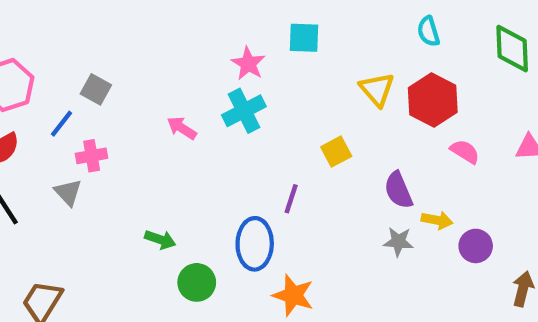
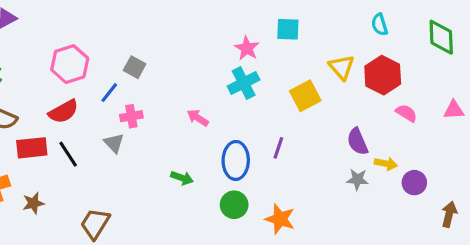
pink arrow: (182, 128) -> (198, 118), moved
yellow square: (336, 152) -> (305, 96), moved, size x1.4
blue ellipse: (255, 244) -> (236, 160), moved
green circle: (197, 282) -> (234, 205), moved

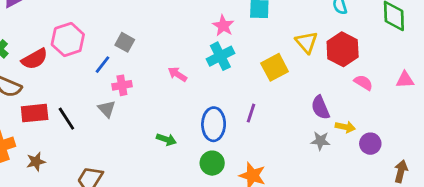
red semicircle: (63, 111) -> (35, 59), moved
pink arrow: (198, 118) -> (177, 74), moved

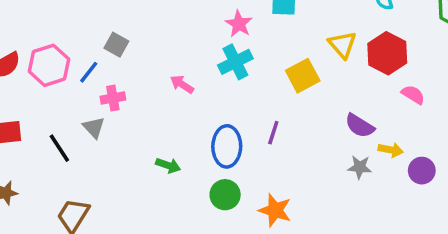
pink hexagon: (68, 40) -> (49, 65), moved
purple semicircle: (320, 108) -> (360, 126), turned -35
black line: (66, 119) -> (59, 148), moved

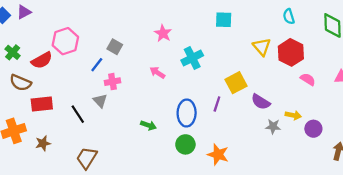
pink star: (239, 24) -> (163, 33), moved
pink hexagon: (49, 65) -> (65, 41), moved
yellow square: (303, 76) -> (236, 83), moved
purple semicircle: (360, 126) -> (261, 102), moved

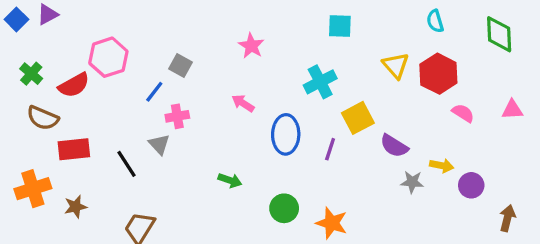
cyan cross: (192, 58) -> (320, 82), moved
blue ellipse: (187, 113) -> (286, 134), moved

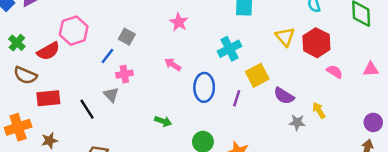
yellow arrow: (442, 166) -> (319, 110), turned -133
purple circle: (471, 185) -> (373, 122), moved

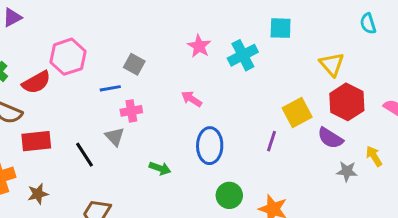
red hexagon: (316, 43) -> (347, 102), moved
cyan cross: (229, 49) -> (243, 55), moved
blue line: (107, 56) -> (110, 88), turned 42
blue ellipse: (204, 87) -> (210, 146), moved
green arrow: (163, 121) -> (160, 168), moved

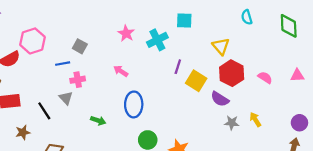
yellow square: (297, 112) -> (196, 81), turned -30
purple line: (272, 141) -> (178, 67), moved
yellow arrow: (374, 156) -> (255, 119), moved
brown star: (38, 194) -> (23, 132), moved

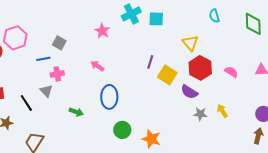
cyan cross: (157, 40) -> (131, 14), moved

